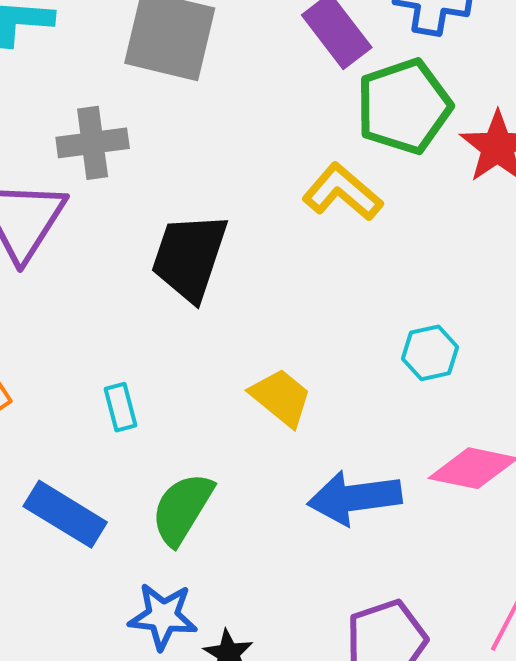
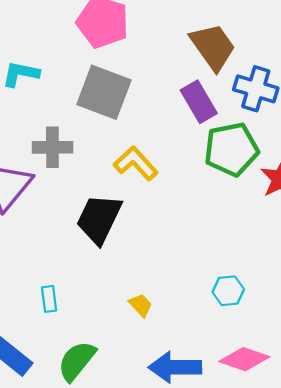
yellow L-shape: (342, 192) -> (136, 163), moved
yellow trapezoid: (281, 397) -> (141, 305), size x0.7

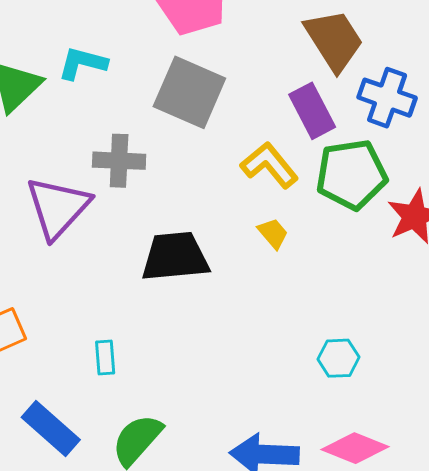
yellow L-shape: (136, 163) -> (269, 165), moved
black trapezoid: (99, 219) -> (175, 257), turned 56
yellow trapezoid: (141, 305) -> (273, 233), moved

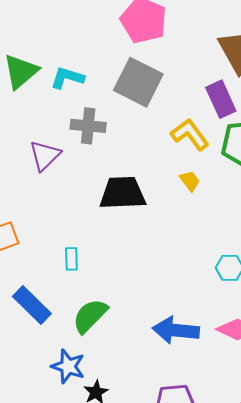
cyan L-shape: (82, 63) -> (67, 78), moved
purple triangle: (58, 208) -> (45, 155), size x0.7

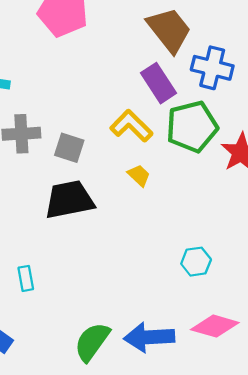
gray square: (138, 82) -> (69, 148), moved, size x0.6
green semicircle: (90, 316) -> (92, 342), moved

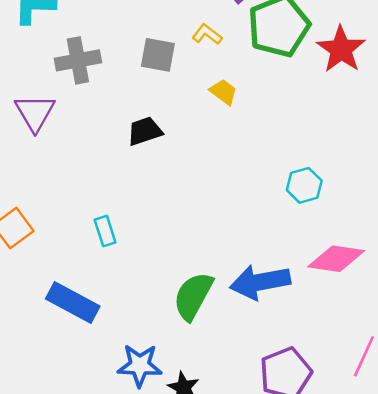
yellow L-shape: (131, 126) -> (207, 34), size x0.6
gray square: (69, 148) -> (158, 55), moved
black trapezoid: (69, 200) -> (145, 131), size x0.6

